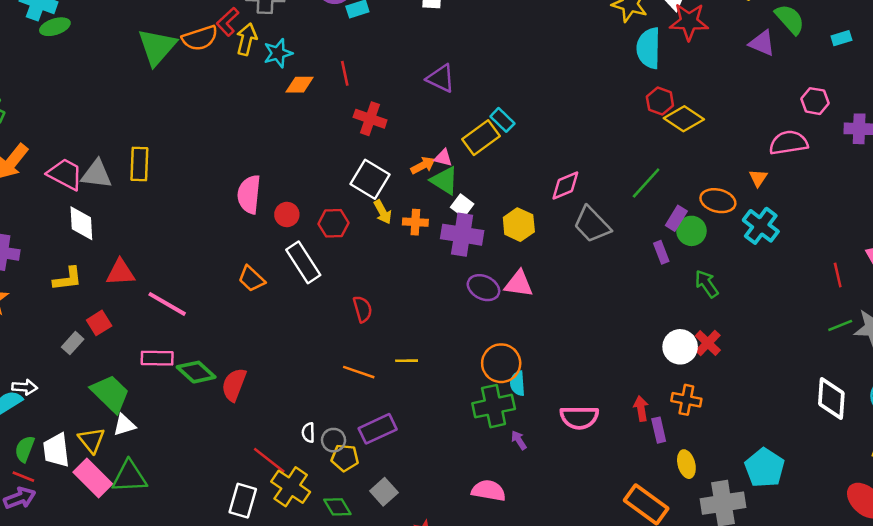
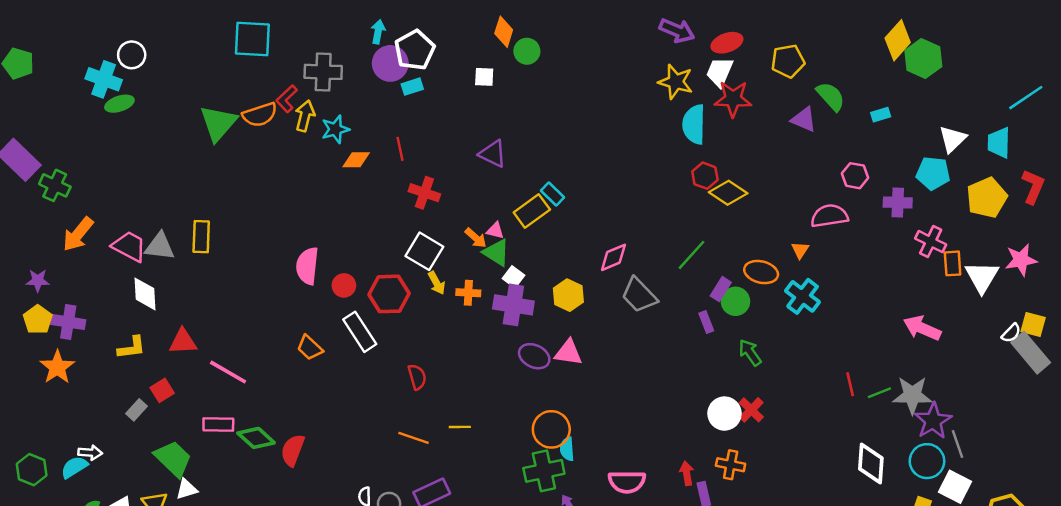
orange arrow: (423, 165) -> (476, 238), turned 70
red hexagon: (334, 223) -> (389, 294), size x1.4
red line: (838, 275) -> (850, 384), moved

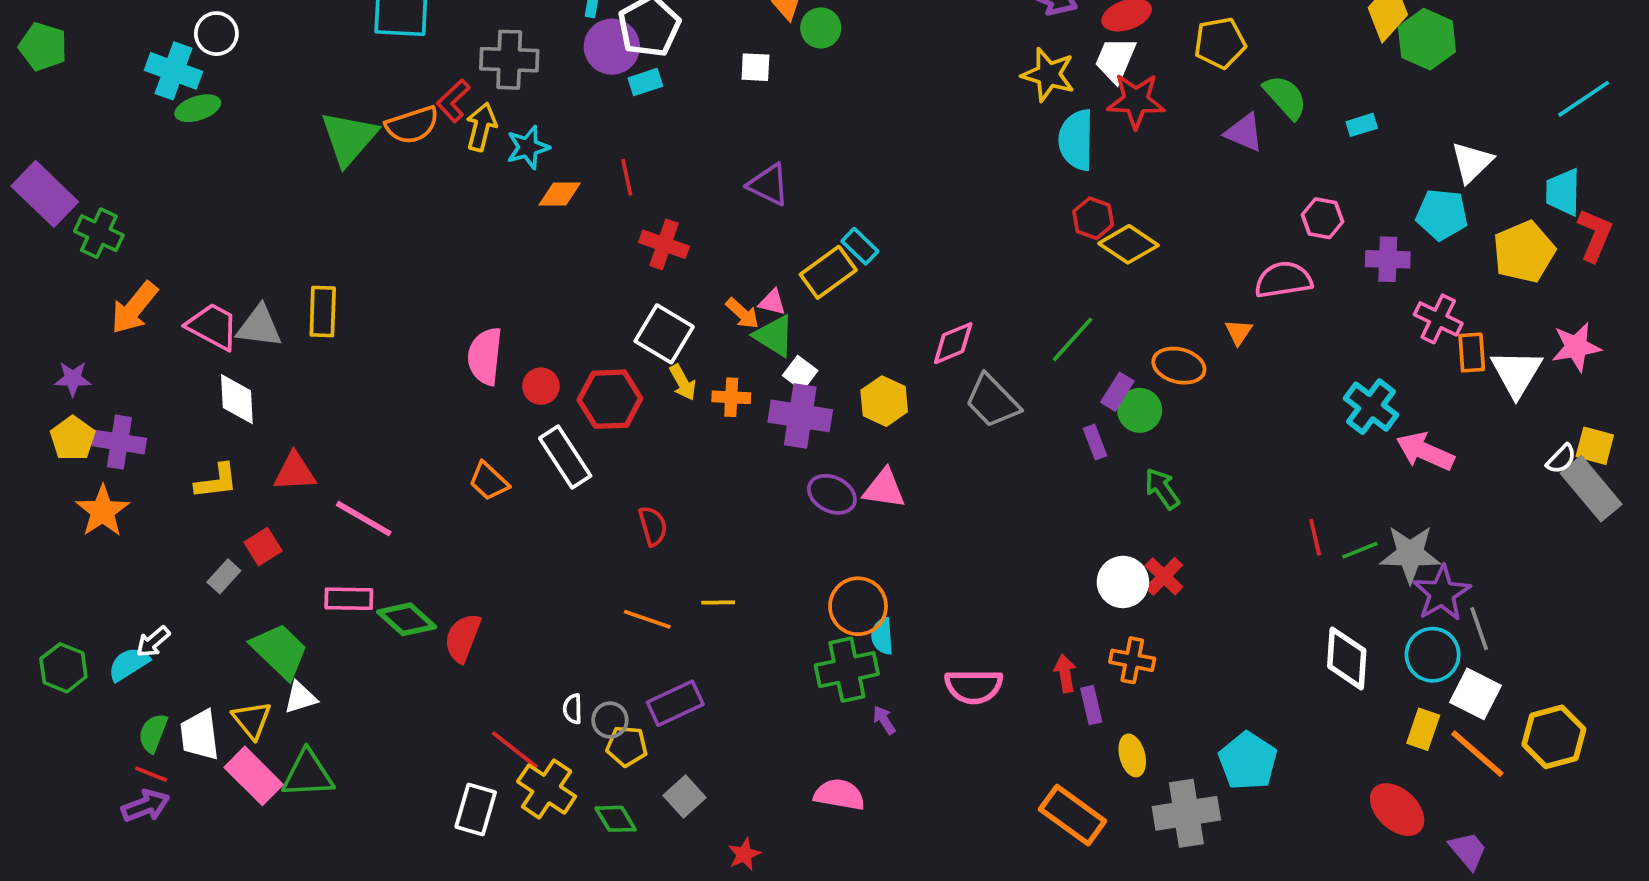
cyan trapezoid: (999, 143) -> (1563, 192), moved
cyan cross: (803, 296) -> (1371, 407), moved
white arrow: (90, 453) -> (153, 642), turned 135

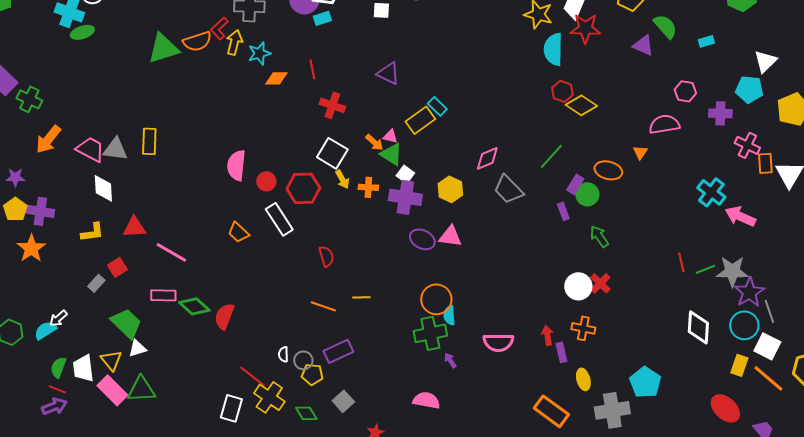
green triangle: (349, 138) -> (163, 48), turned 32

